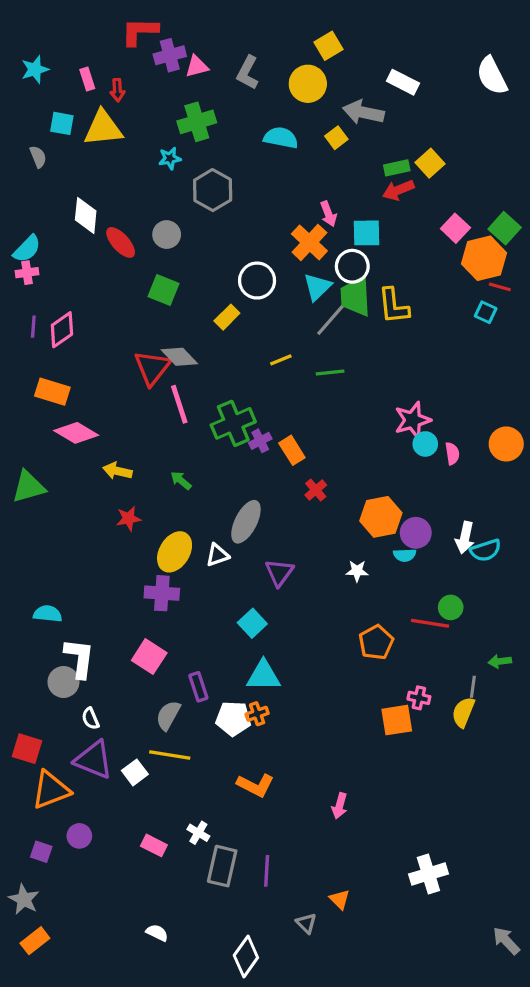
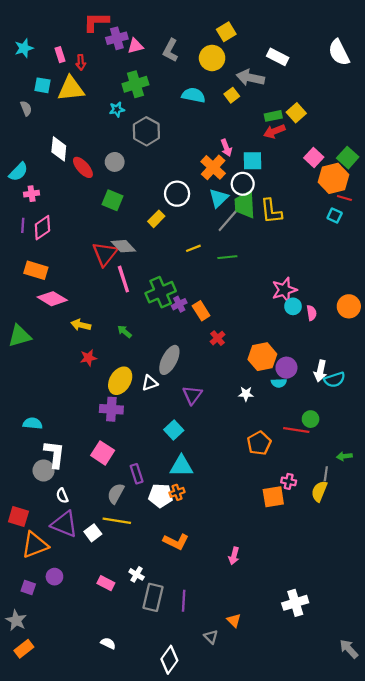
pink cross: (27, 273) -> (32, 194), moved

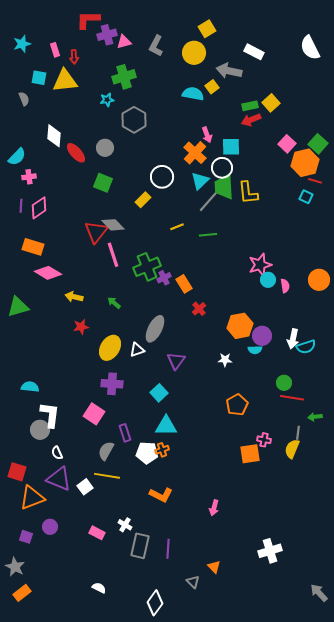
cyan semicircle: (193, 95) -> (193, 94), moved
purple cross: (111, 409) -> (112, 384), moved
red line: (296, 430) -> (292, 398), moved

